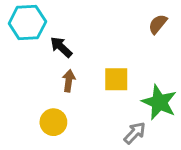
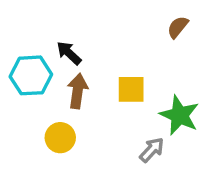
cyan hexagon: (27, 23) -> (31, 75), moved
brown arrow: (69, 81) -> (78, 91), size x1.4

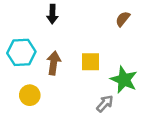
black arrow: (69, 53) -> (52, 14), moved, turned -132
yellow circle: (60, 138) -> (30, 95), moved

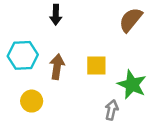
brown semicircle: (123, 19) -> (131, 20), size x1.5
gray arrow: (105, 104) -> (112, 110), turned -30

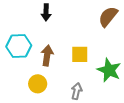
yellow circle: (32, 101) -> (38, 84), moved
gray arrow: (112, 110) -> (77, 91), moved

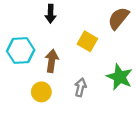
yellow square: (80, 54) -> (87, 41), moved, turned 30
gray arrow: (77, 91) -> (80, 87), moved

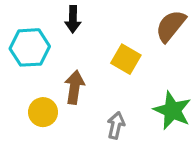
cyan hexagon: (21, 50) -> (30, 47), moved
yellow circle: (41, 92) -> (43, 112), moved

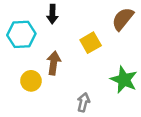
yellow square: (126, 59) -> (91, 43), turned 30
gray arrow: (116, 125) -> (83, 102), moved

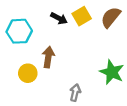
black arrow: (52, 14) -> (59, 18), moved, turned -63
yellow square: (91, 43) -> (82, 16), moved

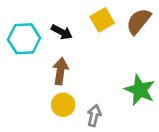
black arrow: (59, 18) -> (62, 32), moved
yellow circle: (28, 73) -> (63, 105), moved

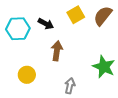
brown arrow: (60, 71) -> (57, 51), moved
yellow circle: (63, 105) -> (27, 75), moved

